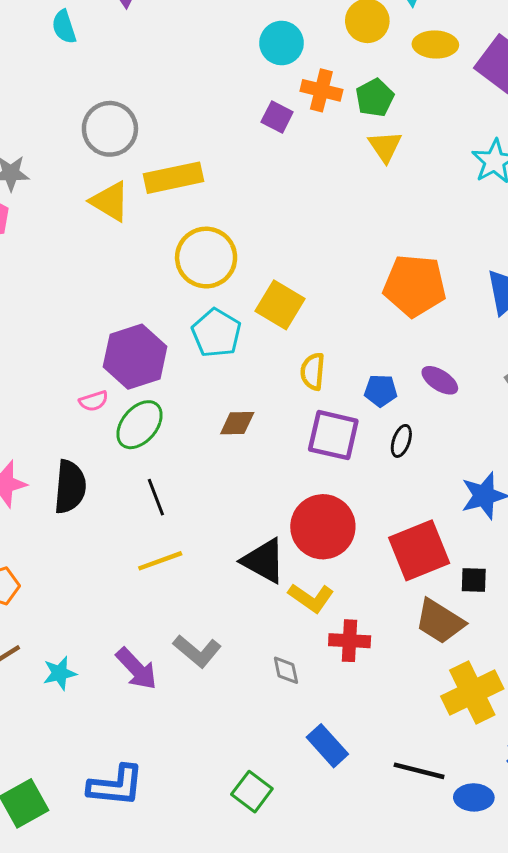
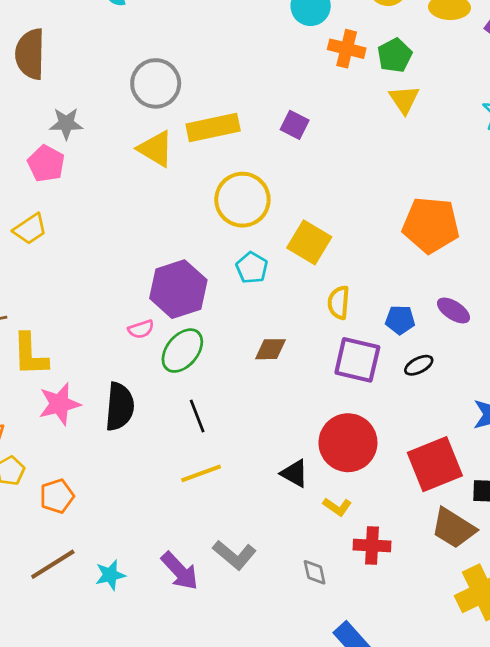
purple square: (277, 117) -> (295, 125), moved
cyan pentagon: (216, 333) -> (252, 268), size x0.7
black ellipse: (401, 441) -> (419, 365), turned 44
black triangle: (264, 561) -> (295, 473), size x0.7
yellow L-shape: (311, 598) -> (337, 507), size x0.7

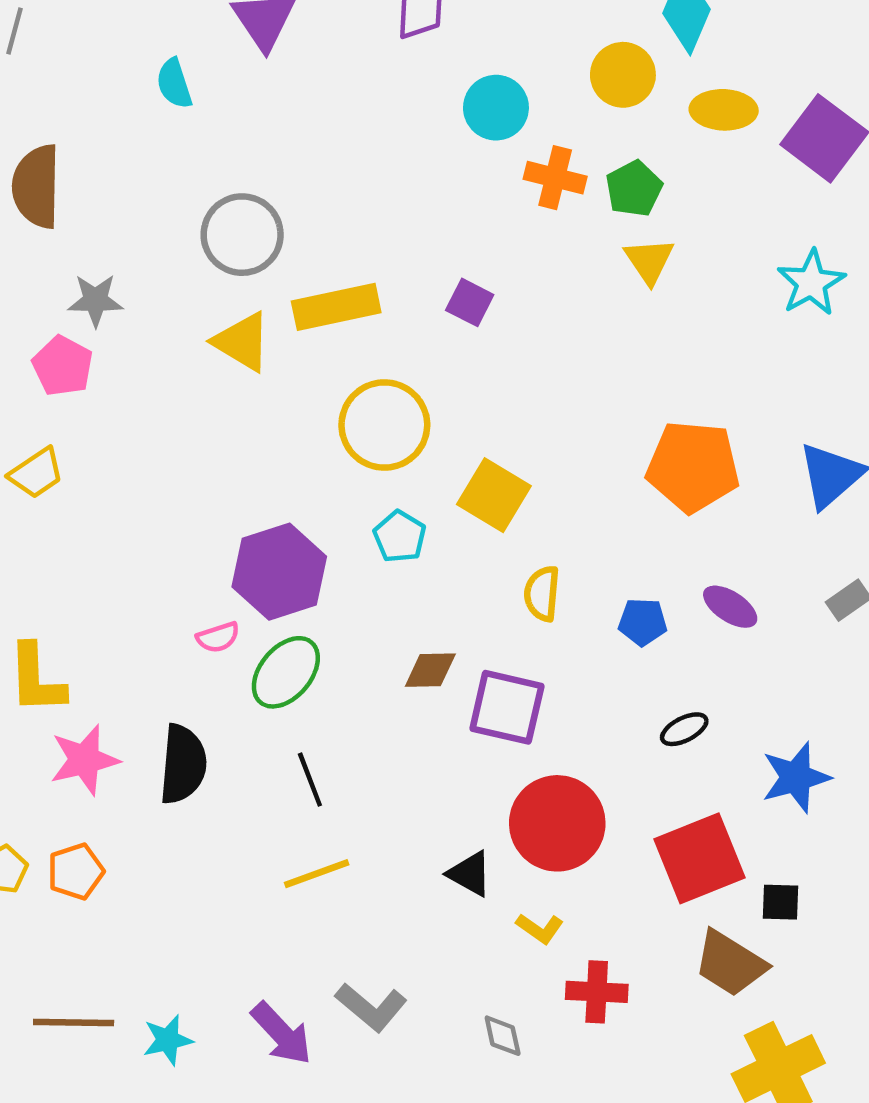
purple square: (357, 360) -> (507, 707), moved
black ellipse: (419, 365) -> (684, 729), moved
orange pentagon: (57, 496) -> (76, 871), moved
brown line: (53, 564) -> (74, 1023), turned 33

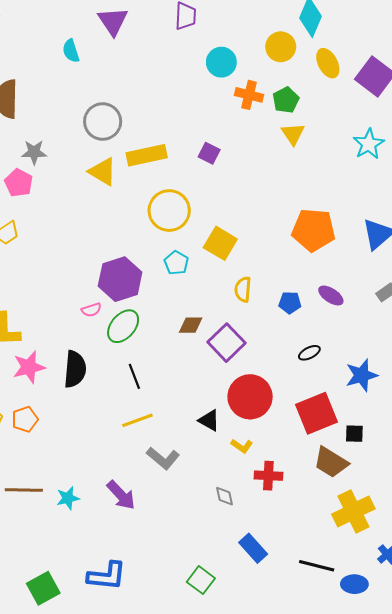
yellow ellipse: (724, 110) -> (328, 63), turned 60
purple square: (507, 707) -> (226, 343), turned 33
gray L-shape: (371, 1007) -> (163, 458), moved

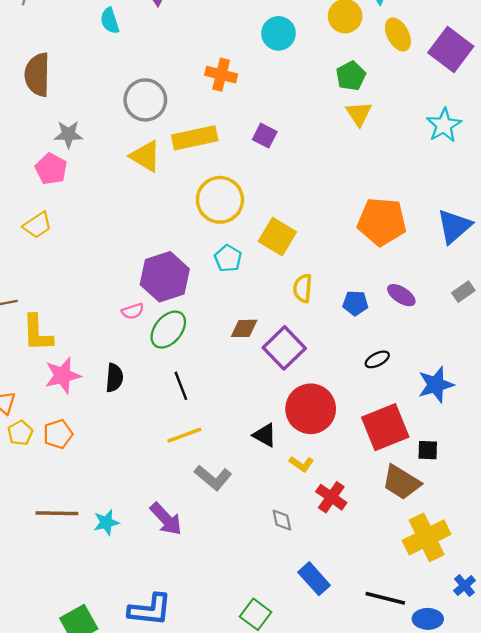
orange cross: (249, 95) -> (221, 75), moved
black semicircle: (75, 369) -> (114, 378), size x0.7
red cross: (268, 476) -> (331, 497), turned 32

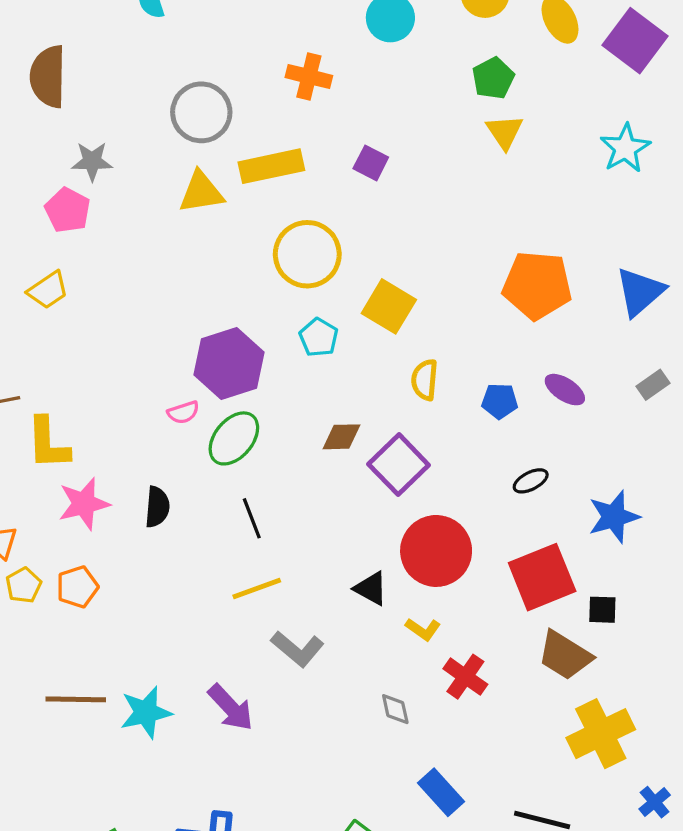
yellow triangle: (145, 156) -> (201, 192), turned -40
cyan star: (106, 522) -> (146, 712), size x1.4

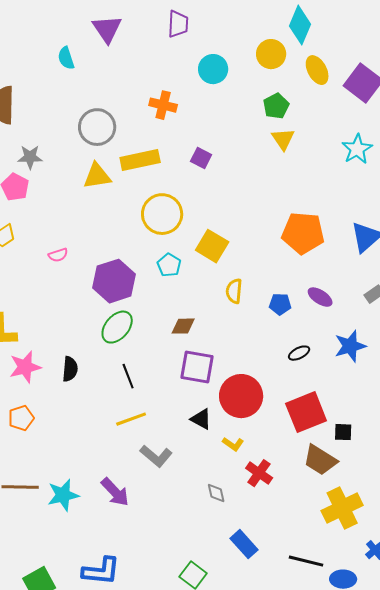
pink semicircle: (183, 412) -> (58, 255), moved
purple square: (399, 465) -> (197, 367), moved, turned -36
blue star: (614, 517) -> (350, 346), moved

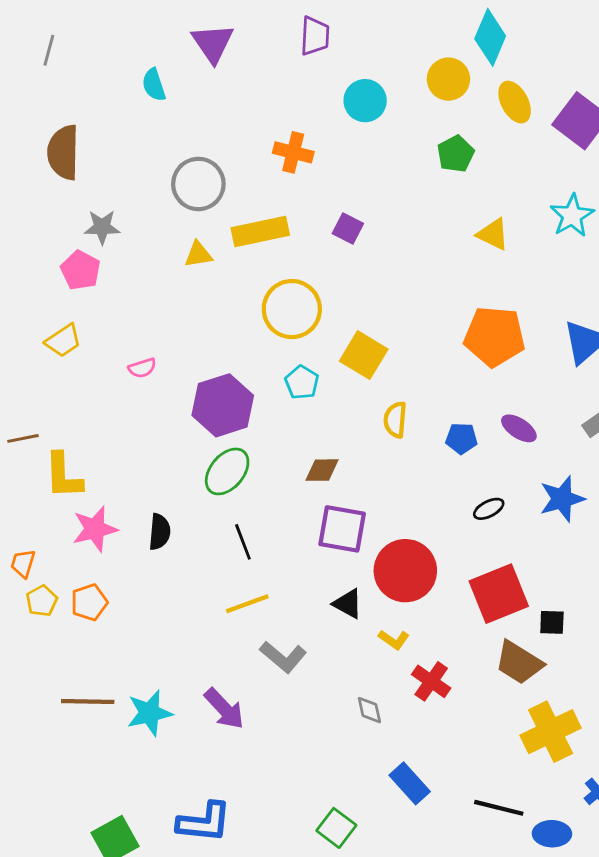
yellow triangle: (283, 139) -> (493, 234), moved, turned -30
yellow triangle: (97, 176) -> (198, 254), size x0.7

